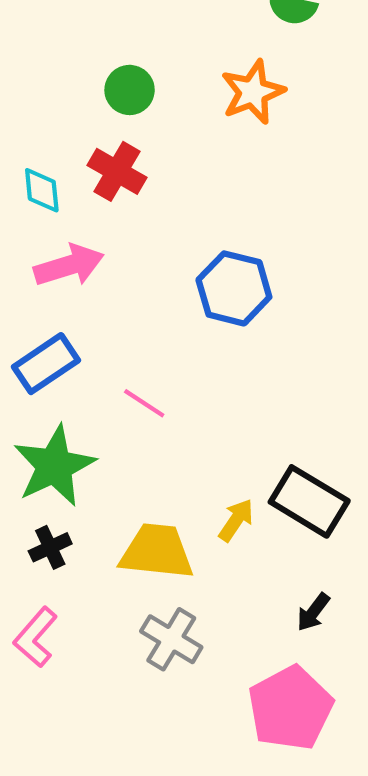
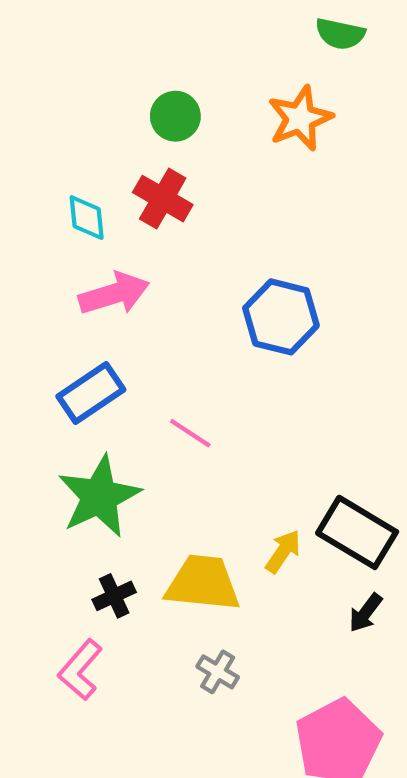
black cross: (50, 547) -> (114, 596), moved
black arrow: (313, 612) -> (366, 613), moved
gray cross: (171, 639) -> (218, 672), size x0.7

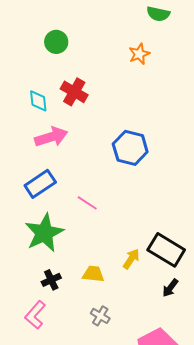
green circle: (175, 116) -> (56, 42), moved
orange star: (300, 118) -> (139, 54), size x0.7
yellow trapezoid: (203, 583) -> (93, 274), size x0.6

